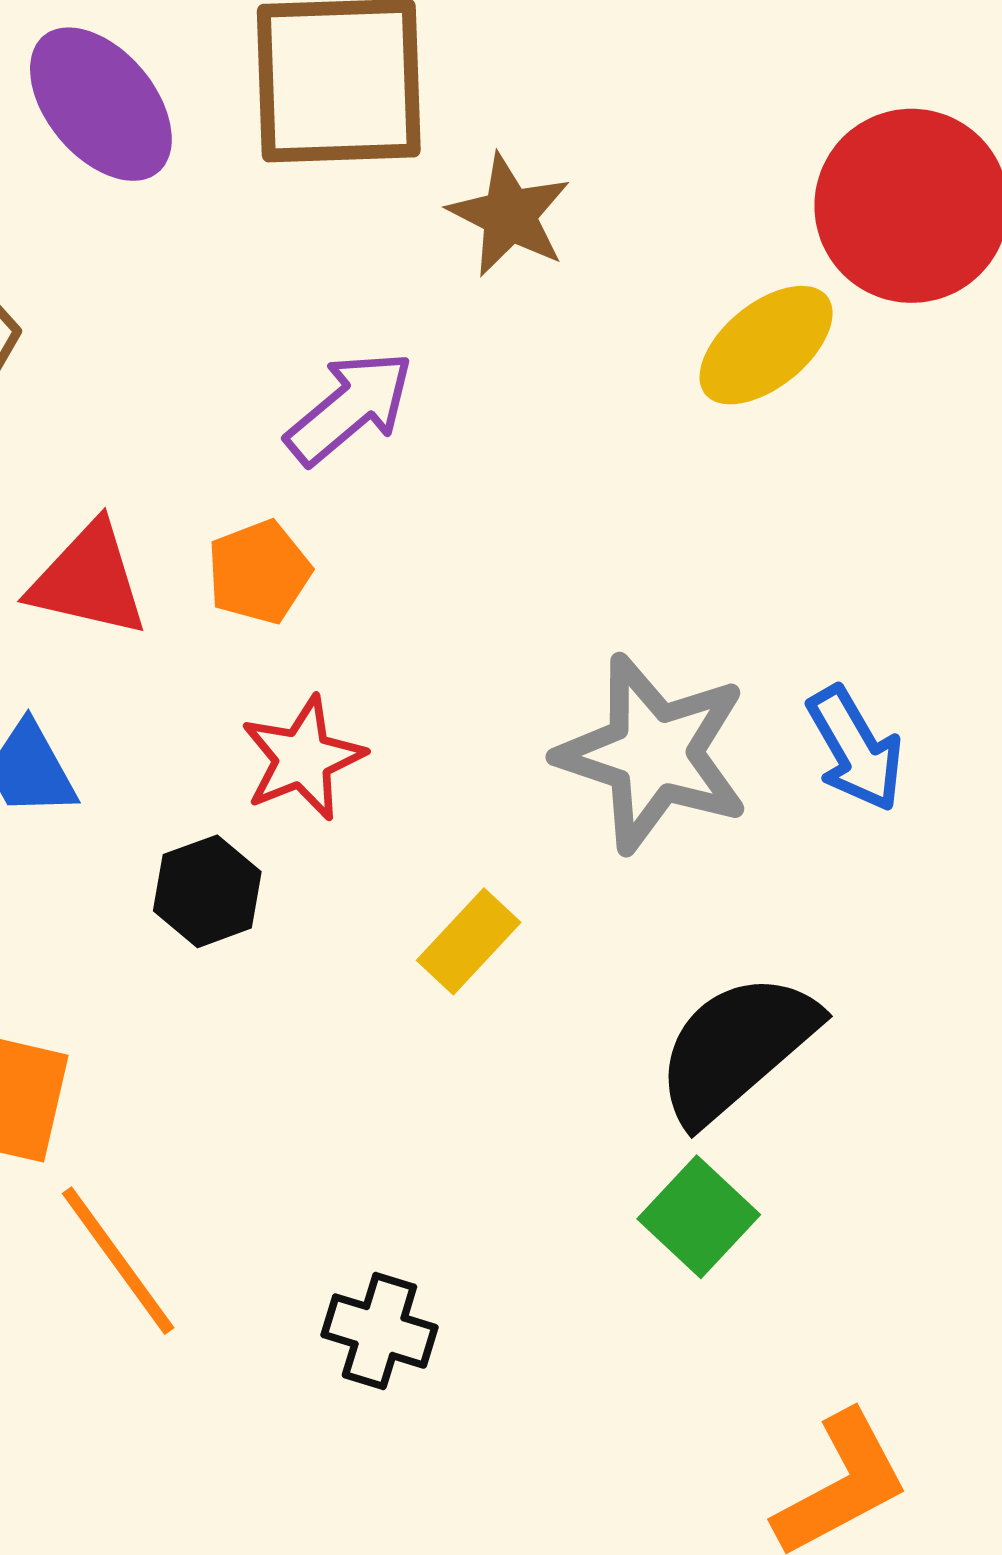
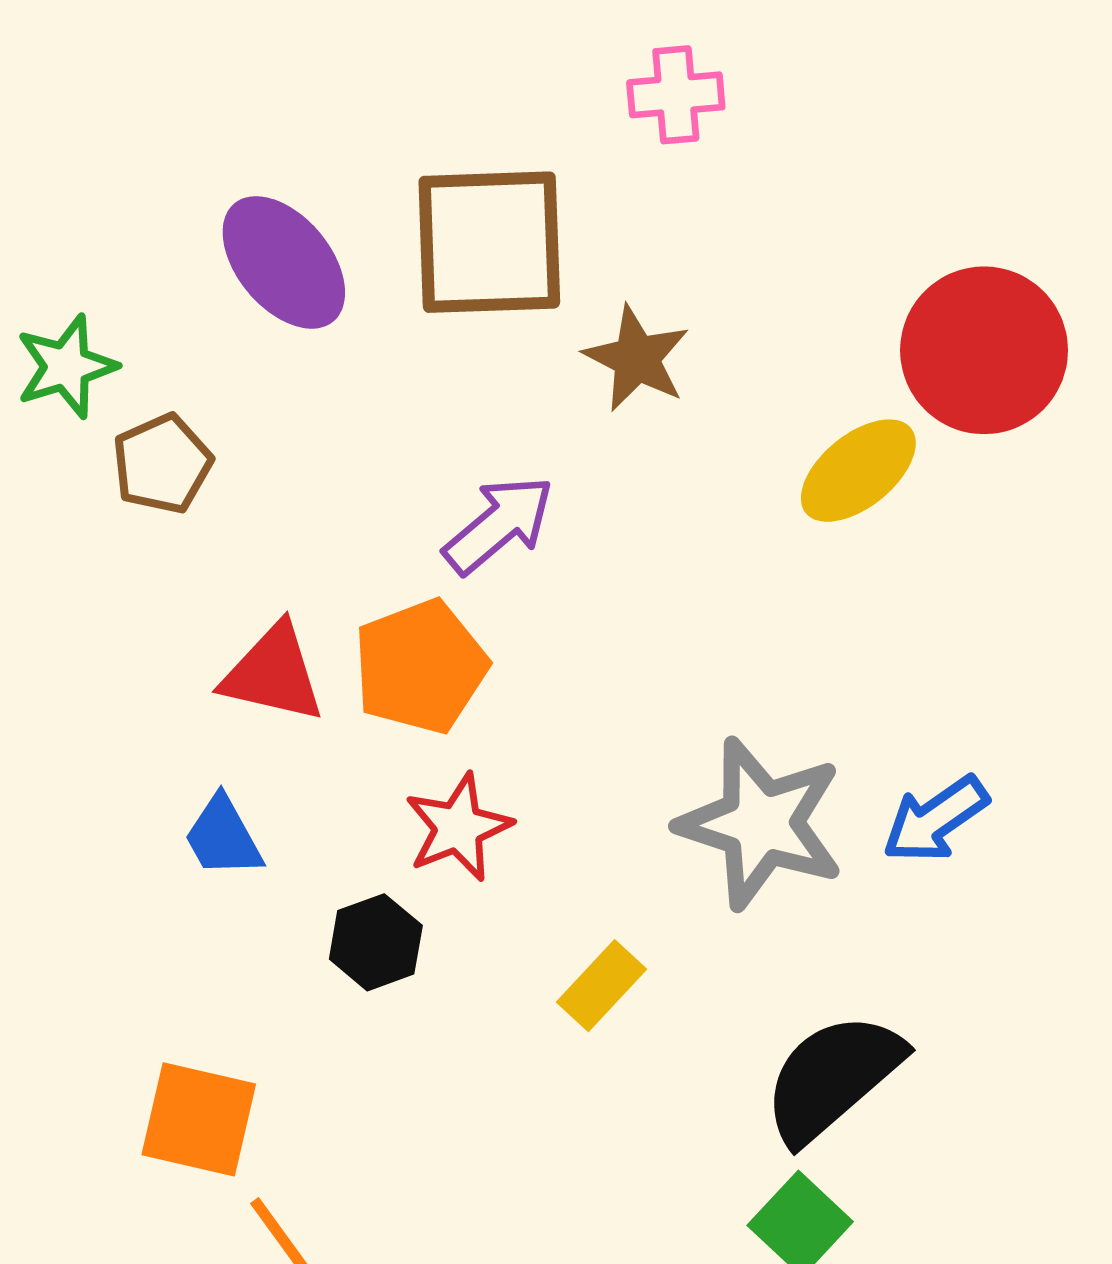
orange pentagon: (259, 572) -> (420, 667), size x1.5
blue arrow: (855, 749) -> (935, 819), turned 85

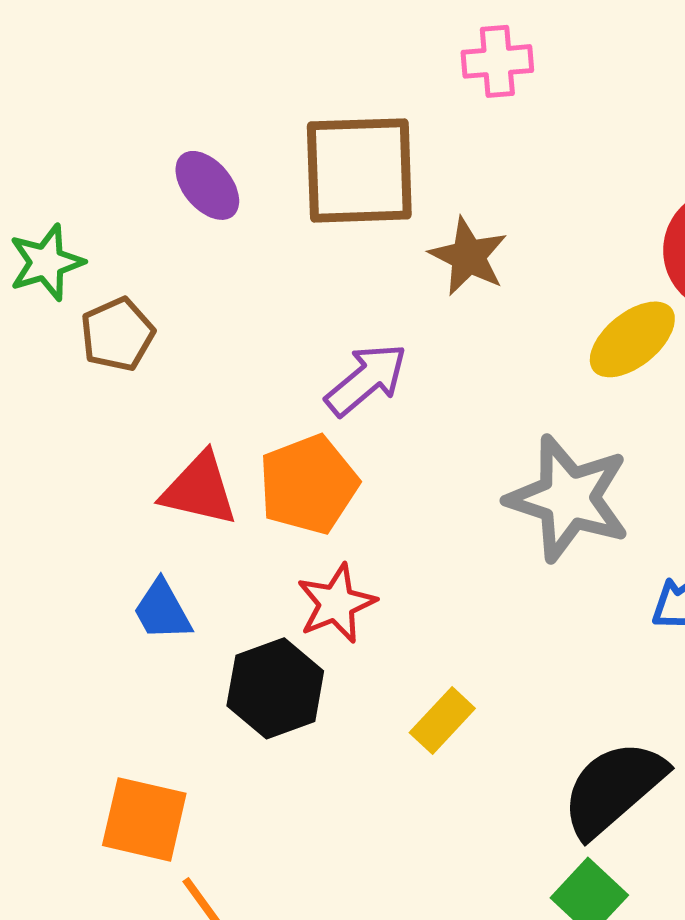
purple ellipse: (284, 262) -> (207, 185), size x0.7
gray star: (761, 823) -> (568, 498), moved
black hexagon: (376, 942) -> (275, 688), size x1.4

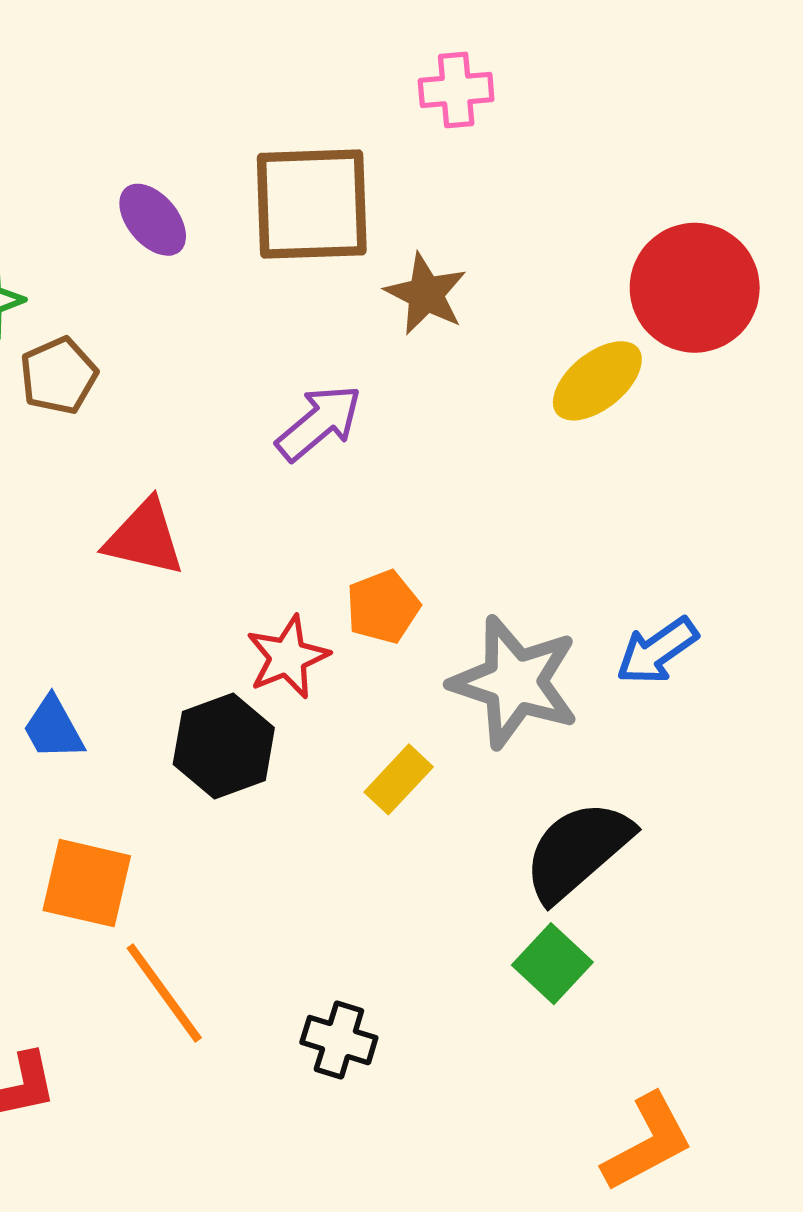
orange pentagon: (308, 484) -> (383, 607), moved, size x0.7
gray star: (568, 498) -> (515, 682), moved
blue trapezoid: (162, 610) -> (53, 728), moved

